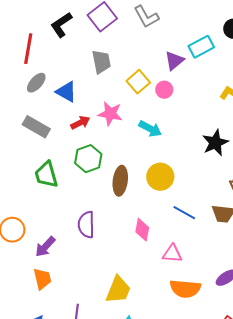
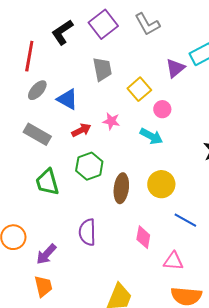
pink circle: (164, 90) -> (162, 109), moved
pink star: (110, 114) -> (111, 121), size x0.7

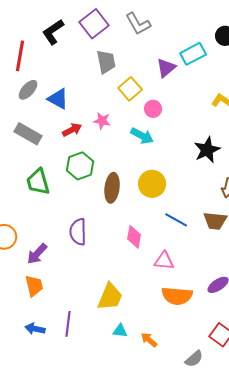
gray trapezoid: (102, 69) -> (106, 62), moved

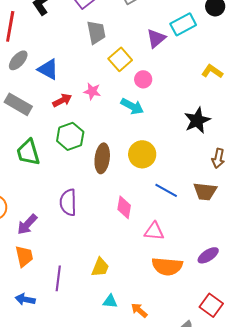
yellow trapezoid: (110, 297) -> (100, 267), size x0.7
purple line: (68, 324) -> (58, 278), moved

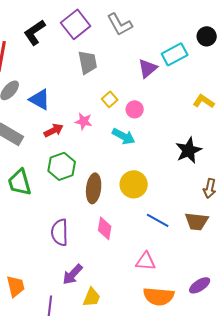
yellow square: (120, 59) -> (110, 99), moved, size x0.7
pink diamond: (124, 207) -> (105, 228), moved
purple arrow: (27, 224) -> (73, 274), moved

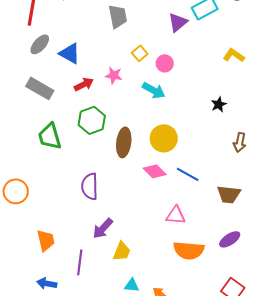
black star: (189, 150) -> (219, 104), size x0.6
brown trapezoid: (197, 221) -> (229, 194), moved
pink diamond: (105, 228) -> (155, 171), moved, turned -55

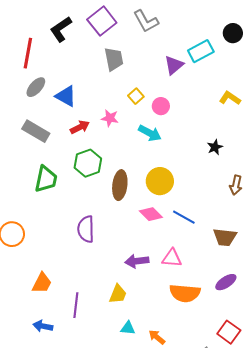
green trapezoid: (50, 136) -> (46, 179), turned -152
purple arrow: (103, 228) -> (137, 261), moved, turned 40
orange trapezoid: (46, 240) -> (42, 283), turned 40

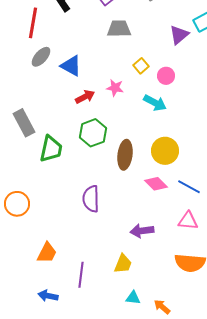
gray trapezoid: (114, 59) -> (119, 29), turned -80
gray rectangle: (36, 131) -> (24, 123), moved, turned 32
pink triangle: (172, 258) -> (188, 221), moved

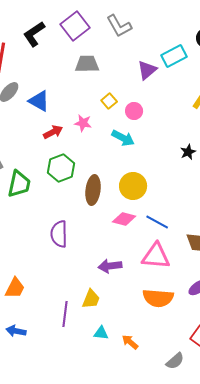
pink diamond: (156, 184) -> (124, 219), turned -30
pink triangle: (188, 221) -> (156, 256), size x1.4
purple line: (81, 275) -> (65, 314), moved

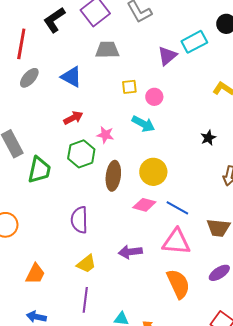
blue triangle: (39, 101) -> (71, 77), moved
yellow square: (109, 101) -> (129, 87), turned 35
pink star: (83, 123) -> (105, 135), moved
orange semicircle: (158, 298) -> (178, 284), turned -120
yellow trapezoid: (91, 299) -> (86, 264), moved, turned 30

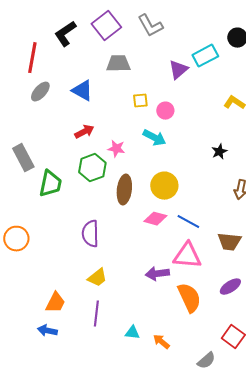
purple arrow: (130, 252) -> (157, 274), moved
orange trapezoid: (35, 274) -> (55, 303), moved

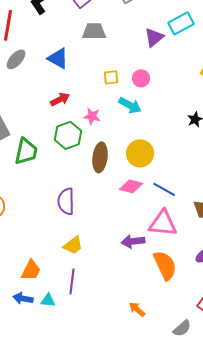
yellow square: (140, 101) -> (111, 77), moved
cyan triangle: (132, 333) -> (48, 300), moved

